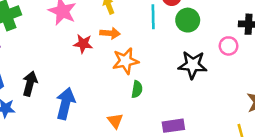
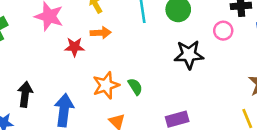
orange star: (125, 61) -> (106, 85), moved
green semicircle: (137, 89) -> (135, 87), turned -35

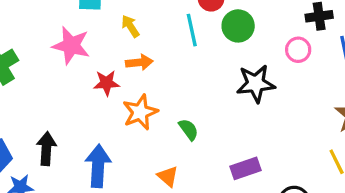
orange star: (106, 85) -> (140, 112), moved

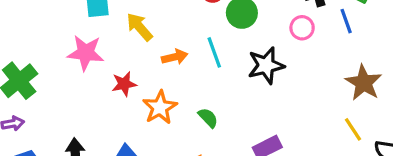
yellow arrow: (130, 26) -> (139, 27), size x1.4
cyan line: (192, 30) -> (214, 52), moved
orange arrow: (139, 62) -> (175, 57), moved

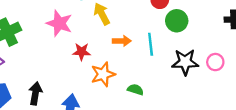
pink circle: (302, 28) -> (215, 62), moved
green semicircle: (208, 118) -> (135, 90), turned -42

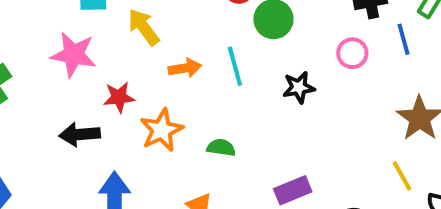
black star: (185, 62) -> (299, 87), size x0.7
pink circle: (215, 62) -> (352, 53), moved
black arrow: (35, 93) -> (80, 134), moved, turned -95

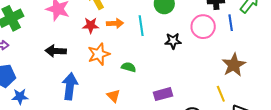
pink circle: (352, 53) -> (203, 27), size x1.5
red star: (119, 97) -> (91, 25), moved

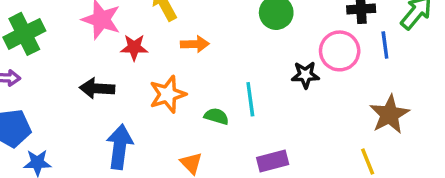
red star: (91, 25) -> (134, 47), moved
cyan line: (141, 26) -> (250, 99), moved
black star: (173, 41) -> (305, 75), moved

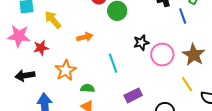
orange arrow: (195, 44) -> (85, 37), moved
pink circle: (340, 51) -> (162, 55), moved
green semicircle: (216, 116) -> (88, 88), moved

